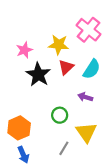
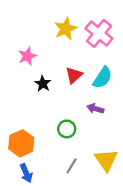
yellow star: (59, 45) -> (65, 29), moved, turned -30
black star: (38, 75) -> (43, 84), size x0.6
yellow triangle: (86, 132) -> (106, 160), moved

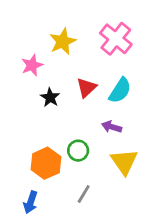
yellow star: (65, 29) -> (63, 42), moved
orange hexagon: (21, 143) -> (46, 163), moved
yellow triangle: (106, 160) -> (124, 162), moved
blue arrow: (26, 173) -> (31, 202), turned 42

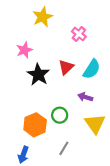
pink cross: (116, 39) -> (79, 34), moved, size x0.6
yellow star: (63, 42) -> (43, 17), moved
black star: (50, 97) -> (38, 75), size x1.5

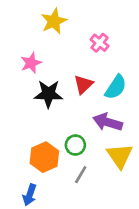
black star: (38, 75) -> (48, 94), turned -30
purple arrow: (85, 97) -> (108, 122), size x1.5
gray line: (64, 148) -> (81, 175), moved

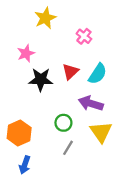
orange hexagon: (44, 157) -> (19, 133), moved

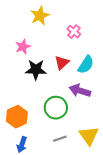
green circle: (63, 123) -> (56, 108), size x1.5
yellow triangle: (101, 132) -> (89, 136), moved
gray line: (68, 148) -> (60, 139), moved, turned 40

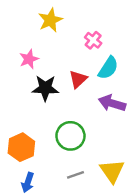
cyan semicircle: (86, 65) -> (108, 68), moved
purple arrow: (80, 91) -> (112, 103), moved

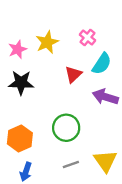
yellow star: (50, 20) -> (47, 42), moved
pink star: (29, 59) -> (17, 49), moved
black star: (45, 88) -> (21, 83), moved

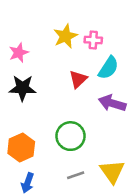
pink cross: (88, 38) -> (93, 40), turned -35
yellow star: (47, 42) -> (65, 36), moved

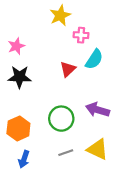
yellow star: (65, 36) -> (60, 15), moved
purple arrow: (112, 103) -> (98, 110), moved
yellow triangle: (112, 171) -> (98, 149), turned -30

